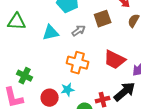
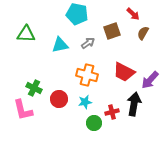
cyan star: (68, 90) -> (85, 102), moved
black arrow: (125, 92) -> (134, 104), turned -40
red circle: (50, 98) -> (59, 99), moved

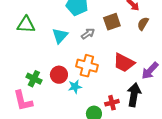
cyan triangle: (60, 45) -> (60, 36), turned -36
red circle: (59, 99) -> (59, 75), moved
cyan star: (85, 102) -> (75, 87), moved

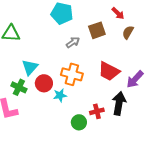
cyan triangle: (60, 36) -> (30, 67), moved

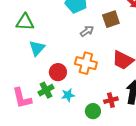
cyan triangle: (30, 67) -> (37, 48), moved
green cross: (19, 87) -> (46, 90), moved, turned 35
cyan star: (60, 95) -> (68, 95), moved

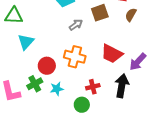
red cross: (111, 100) -> (93, 87), moved

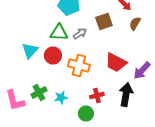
green triangle: (14, 16) -> (59, 32), moved
red circle: (47, 66) -> (53, 56), moved

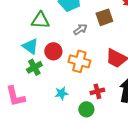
green triangle: (59, 32) -> (40, 20), moved
cyan triangle: (30, 50) -> (30, 46), turned -36
green cross: (39, 92) -> (34, 67), moved

